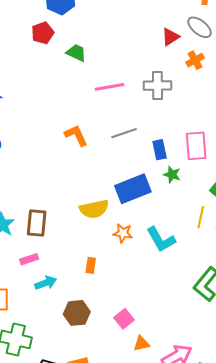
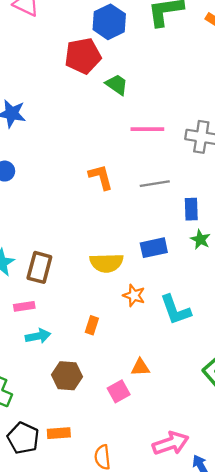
red pentagon: (43, 33) -> (83, 56), size x1.4
blue rectangle: (133, 189) -> (154, 248), size x0.7
orange triangle: (142, 343) -> (140, 367), moved

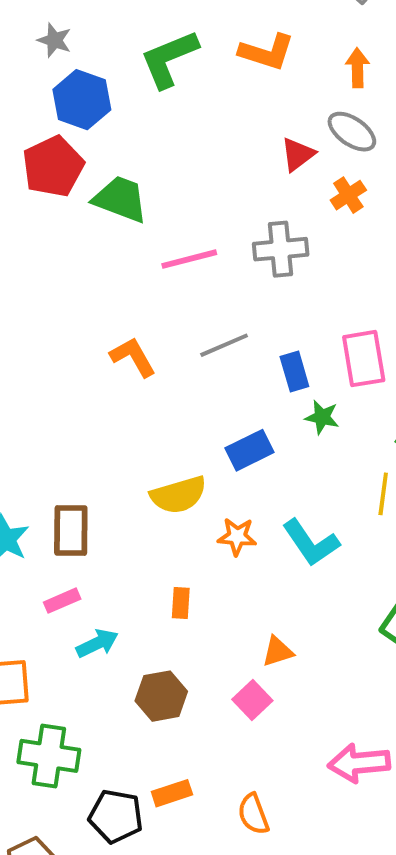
green trapezoid: (117, 85) -> (120, 199), size x1.4
pink arrow: (171, 443) -> (359, 763), turned -152

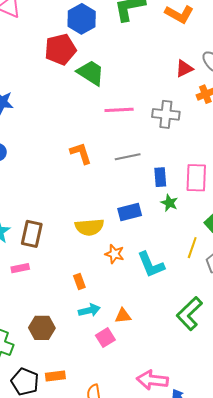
orange rectangle: (181, 603) -> (79, 281), turned -35
cyan arrow: (97, 643) -> (89, 310), moved
brown hexagon: (161, 696) -> (42, 328), moved

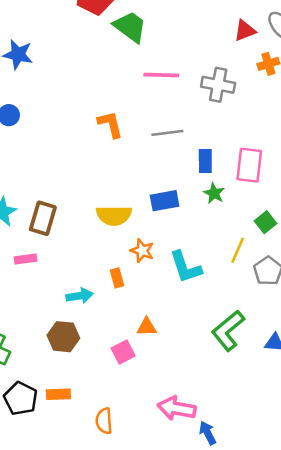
orange rectangle: (79, 281) -> (117, 278), moved
cyan arrow: (89, 310) -> (79, 296), moved
brown hexagon: (42, 328) -> (63, 337), moved

